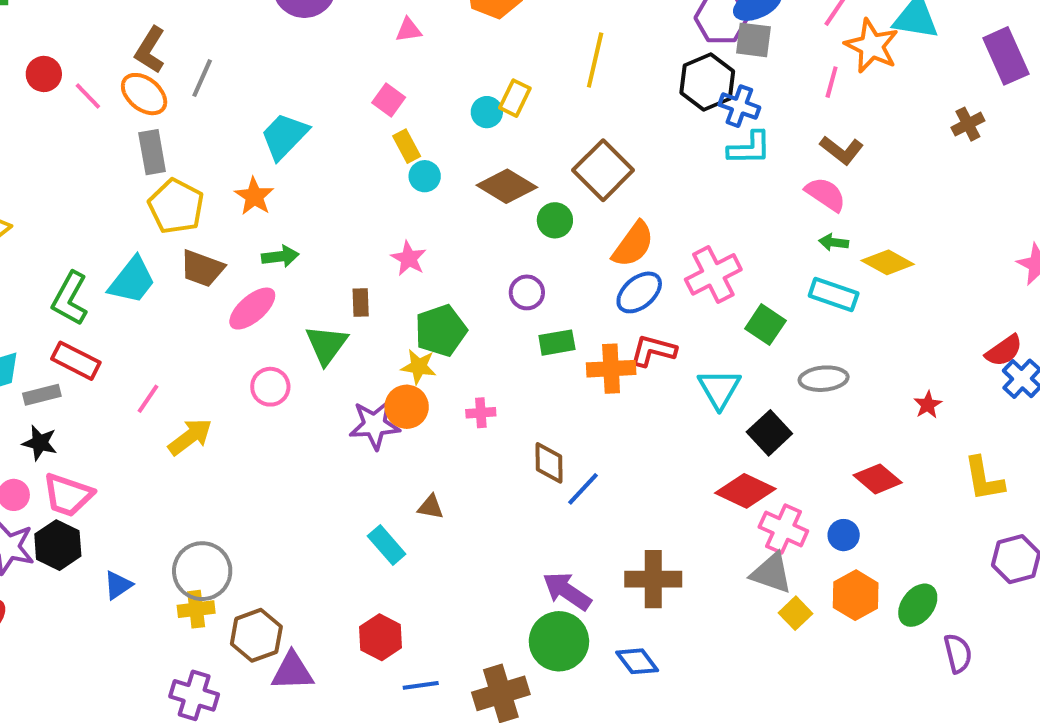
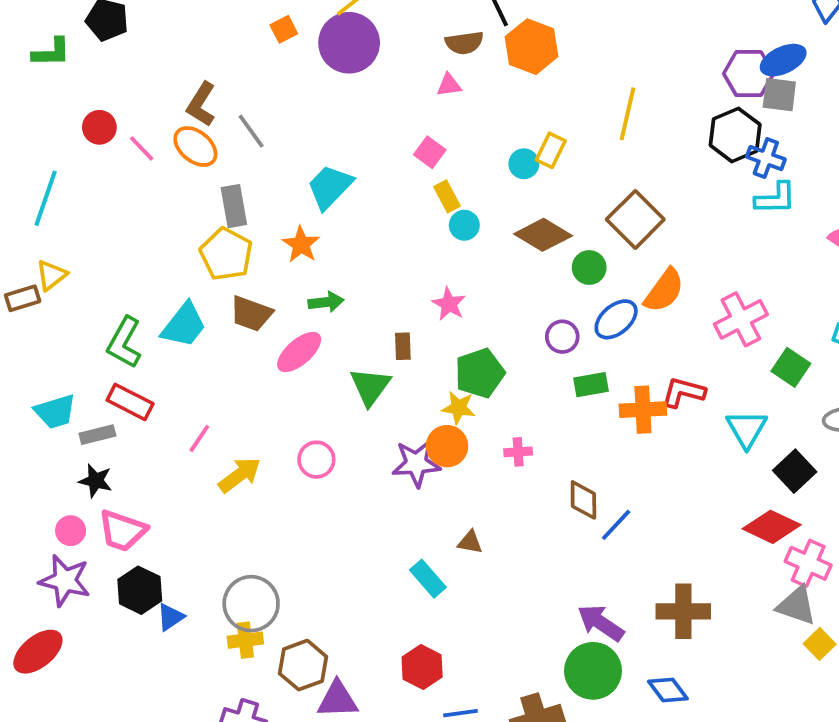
gray line: (202, 78) -> (251, 131), turned -60
gray rectangle: (152, 152) -> (234, 206), moved
blue ellipse: (639, 292) -> (616, 319), moved
pink circle: (270, 387) -> (316, 460), moved
black hexagon: (58, 545) -> (140, 590), moved

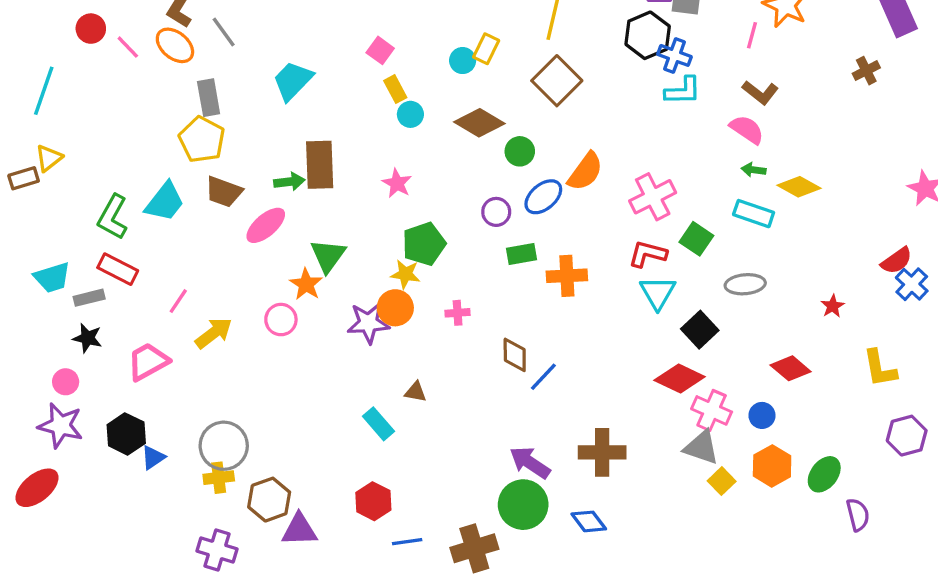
brown square: (635, 219) -> (557, 81), moved
orange star: (301, 244) -> (306, 284), moved
brown rectangle: (403, 346) -> (320, 165), moved, size x2.0
red L-shape: (683, 392) -> (648, 254), moved
pink trapezoid: (122, 531) -> (148, 362), moved, turned 132

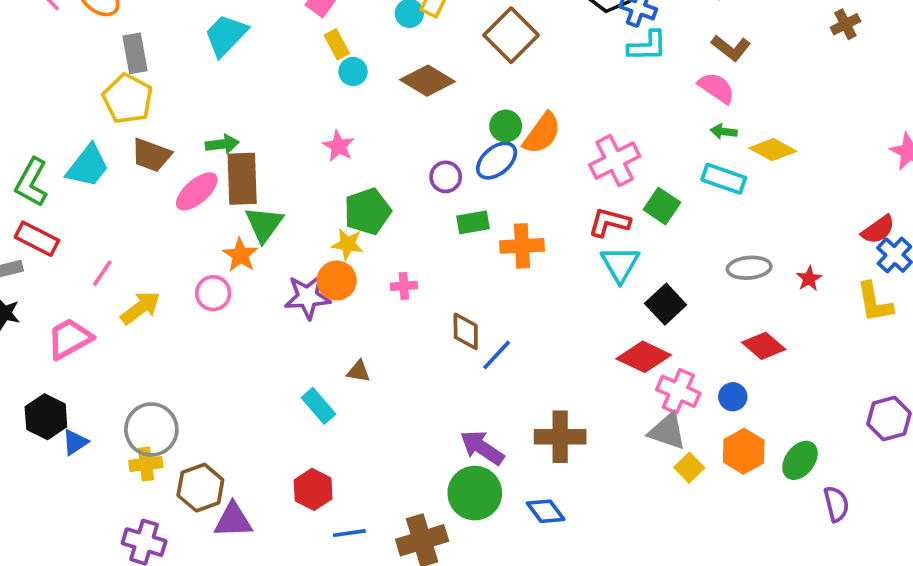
green circle: (520, 151) -> (506, 126), moved
brown rectangle: (320, 165) -> (242, 179), moved
gray ellipse: (745, 284) -> (749, 268), moved
yellow L-shape: (880, 368) -> (874, 302), moved

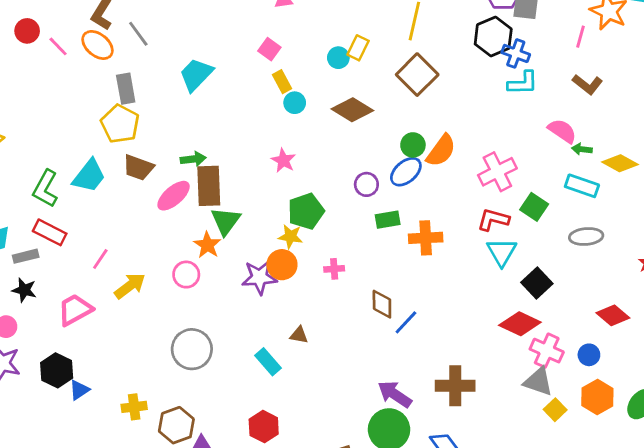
pink semicircle: (716, 88) -> (562, 131), moved
gray ellipse: (749, 268) -> (586, 237), moved
gray circle: (151, 429) -> (192, 349), moved

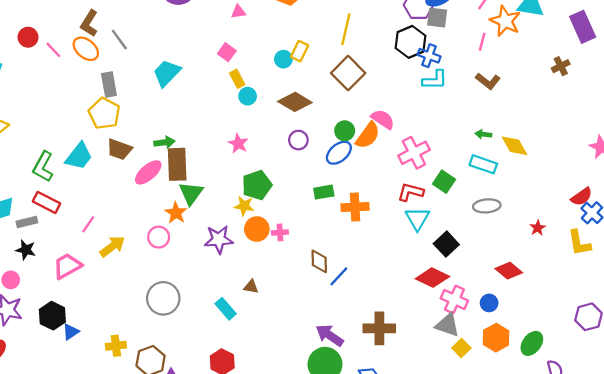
pink semicircle: (562, 131) -> (383, 119), moved
yellow diamond: (620, 163) -> (515, 146), turned 32
purple circle: (366, 184) -> (298, 140), moved
orange circle: (282, 265) -> (257, 229), moved

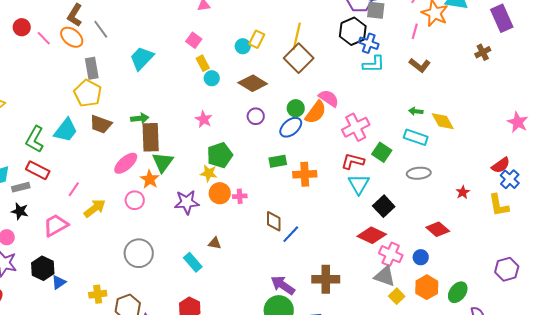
yellow line: (346, 29) -> (297, 36), moved
pink ellipse: (148, 172) -> (126, 163), moved

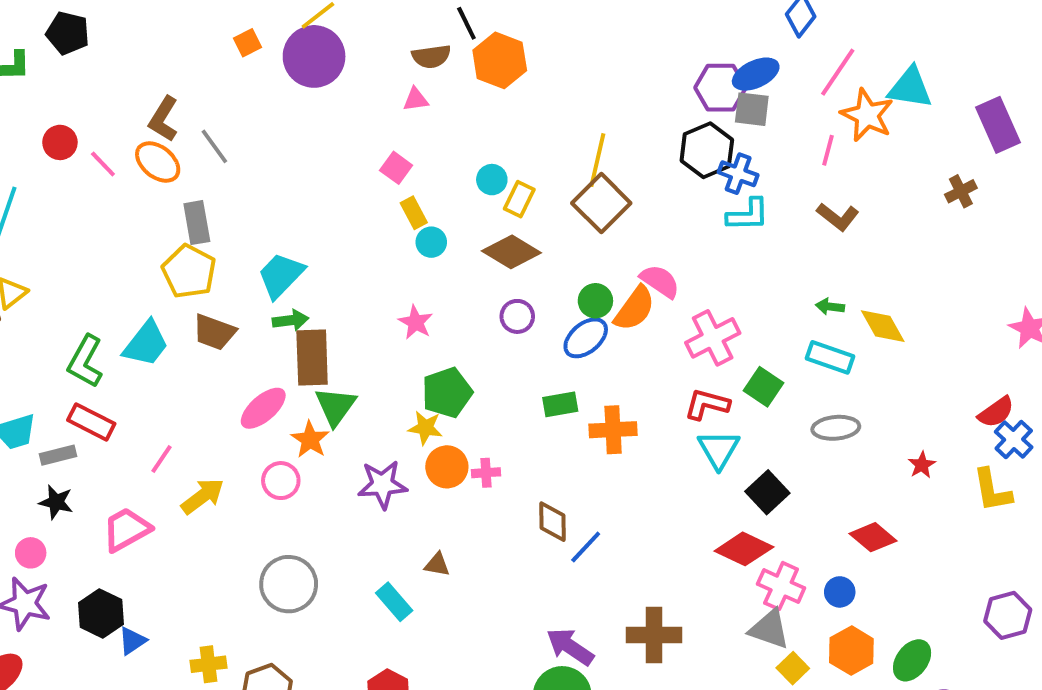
yellow rectangle: (257, 39) -> (519, 199), moved
cyan trapezoid: (142, 58) -> (281, 275), moved

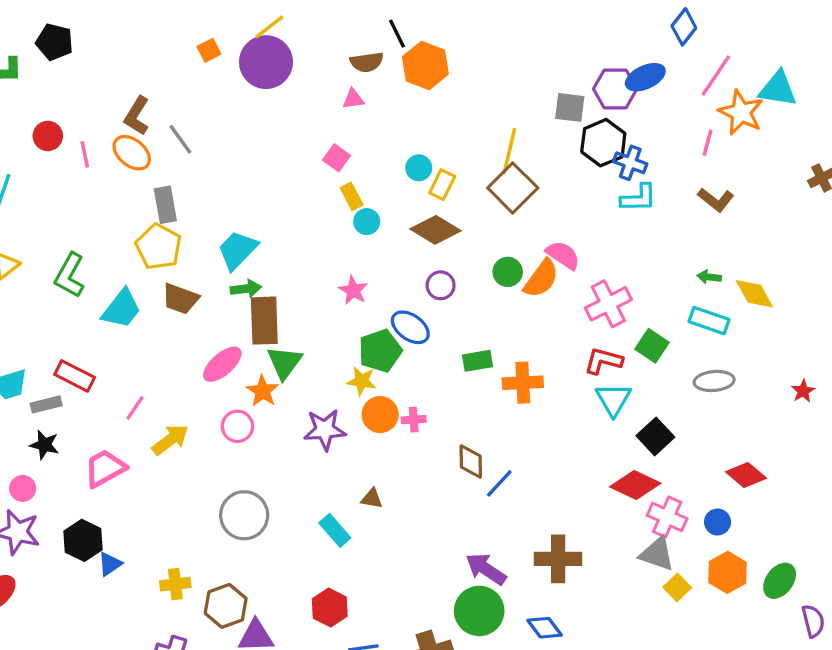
gray square: (752, 109) -> (570, 107), moved
pink line: (103, 164) -> (85, 154), turned 32
blue ellipse: (586, 338) -> (410, 327), moved, turned 75
green L-shape: (85, 361) -> (70, 275), moved
red star: (922, 465) -> (803, 391), moved

